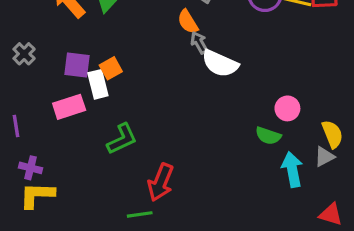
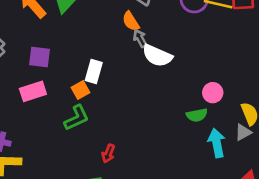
orange square: (111, 68) -> (81, 90), moved
white rectangle: (98, 84) -> (94, 72), moved, turned 30
green semicircle: (268, 136) -> (197, 115), turned -30
red arrow: (161, 182) -> (108, 153), size x0.6

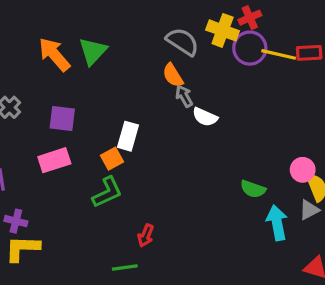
white semicircle: (157, 56) -> (205, 117), size x0.7
pink circle: (213, 93) -> (303, 170), moved
green semicircle: (197, 115) -> (253, 189), turned 30

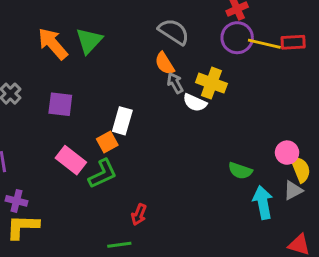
yellow cross: (223, 30) -> (211, 83), moved
pink rectangle: (54, 160) -> (71, 160), moved, turned 56

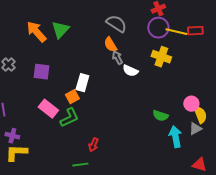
yellow cross: (211, 83) -> (161, 57), moved

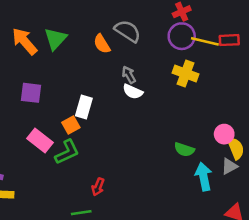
orange semicircle: (110, 45) -> (102, 44), moved
white semicircle: (130, 71) -> (133, 92), moved

